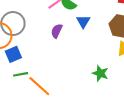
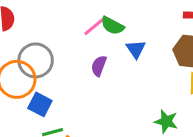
blue square: (13, 54) -> (40, 104), turned -35

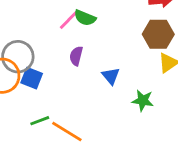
blue triangle: (136, 49) -> (111, 76), moved
blue square: (40, 104) -> (32, 78), moved

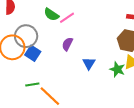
green semicircle: (85, 18) -> (51, 15), moved
green star: (143, 100) -> (117, 69), moved

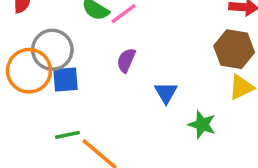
blue square: (33, 53) -> (66, 80), turned -35
green star: (117, 69) -> (202, 125), moved

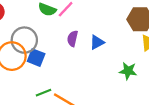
blue square: (66, 80) -> (36, 58), turned 36
blue triangle: (166, 93) -> (97, 42), moved, turned 42

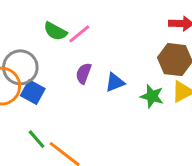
green star: (128, 71) -> (152, 96), moved
green line: (44, 93) -> (37, 139), turned 63

